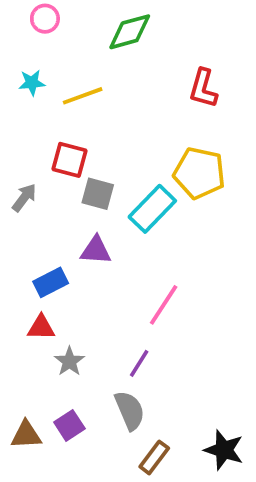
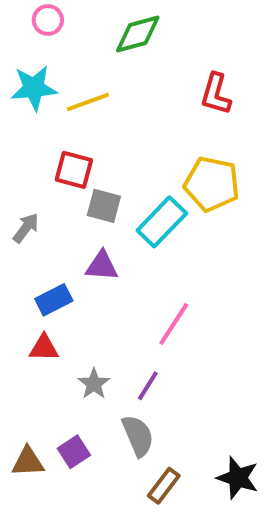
cyan star: (32, 83) -> (34, 88), size x1.6
gray arrow: (24, 198) -> (26, 228), moved
gray star: (69, 361) -> (94, 384), moved

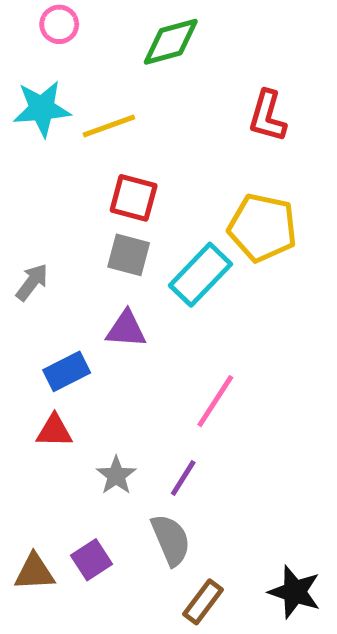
red square: (74, 170) -> (134, 198), moved

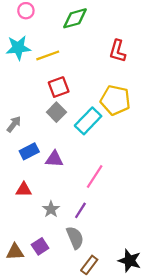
red square: (134, 198) -> (59, 87), turned -35
gray square: (129, 255) -> (56, 112), turned 30
purple triangle: (126, 329) -> (54, 159), moved
blue rectangle: (67, 371) -> (29, 151), moved

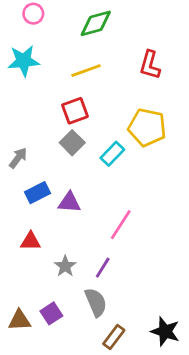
yellow line: (48, 55) -> (86, 71), moved
cyan rectangle: (88, 121) -> (112, 154), size x0.7

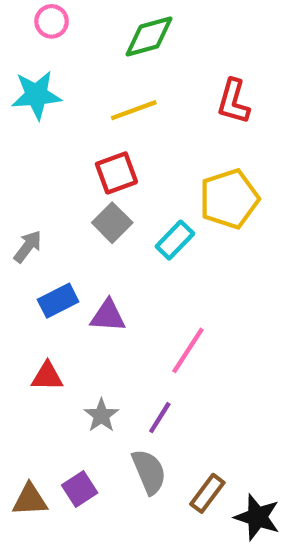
yellow pentagon: (147, 127) -> (229, 199), turned -30
brown rectangle: (114, 337) -> (207, 493), moved

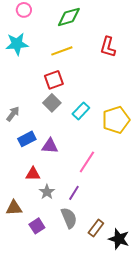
yellow pentagon: (229, 199) -> (116, 120), moved
red triangle: (47, 376) -> (33, 174), moved
brown triangle: (30, 500) -> (14, 208), moved

